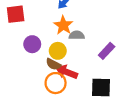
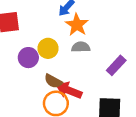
orange star: (63, 25) -> (77, 25), moved
yellow circle: (58, 51) -> (48, 48), moved

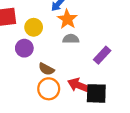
yellow circle: (48, 48) -> (34, 27), moved
red arrow: (69, 90) -> (79, 85), moved

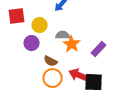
orange star: (67, 19) -> (72, 44), moved
gray semicircle: (71, 39) -> (63, 35), moved

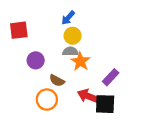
yellow circle: (40, 25) -> (73, 36), moved
purple rectangle: (99, 49) -> (111, 77), moved
orange circle: (53, 78) -> (47, 100), moved

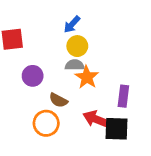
purple rectangle: (111, 77) -> (123, 96), turned -36

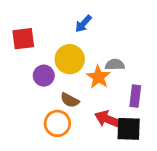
yellow circle: (77, 46) -> (70, 59), moved, size x1.4
gray semicircle: (75, 65) -> (115, 65), moved

